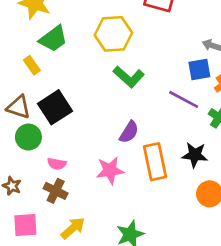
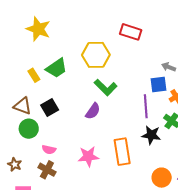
green trapezoid: (53, 39) -> (56, 68), moved
purple line: (184, 99) -> (146, 106), turned 55
black square: (55, 107) -> (50, 107), size x0.7
purple semicircle: (129, 132) -> (93, 111), moved
black star: (195, 155) -> (151, 135), moved

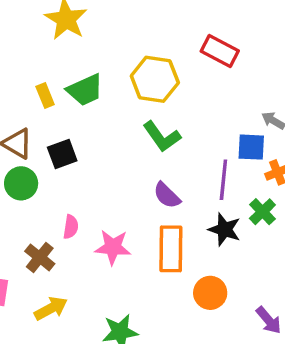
purple semicircle: (93, 111) -> (167, 195), moved, turned 90
pink semicircle: (49, 150) -> (71, 227), moved, turned -104
orange circle: (162, 178) -> (210, 293), moved

